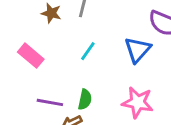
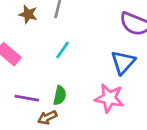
blue triangle: (138, 50) -> (123, 62), moved

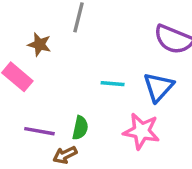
brown star: (28, 14) -> (39, 45), moved
cyan line: (63, 50) -> (113, 84), moved, turned 60

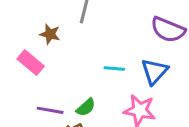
green semicircle: (80, 128) -> (86, 107), turned 36

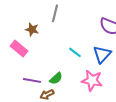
cyan line: (114, 69) -> (75, 52), turned 32

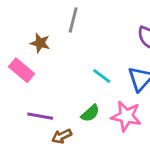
green semicircle: (56, 78) -> (90, 113), moved

